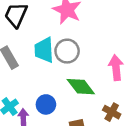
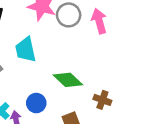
gray circle: (67, 51) -> (69, 15), moved
pink arrow: (116, 68) -> (99, 21), moved

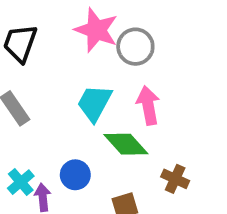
pink arrow: (99, 21) -> (148, 105), moved
cyan trapezoid: (26, 50) -> (94, 103), moved, turned 36

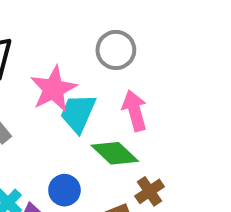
pink star: (96, 30) -> (53, 89), moved, turned 30
brown cross: (175, 179) -> (150, 191), moved, turned 36

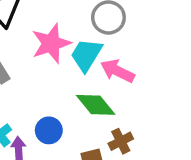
pink arrow: (135, 111) -> (117, 71), turned -56
cyan trapezoid: (78, 113) -> (86, 55), moved

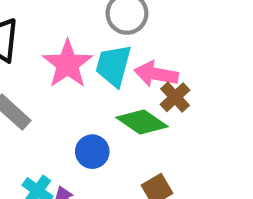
blue circle: (49, 130) -> (92, 152), moved
brown cross: (121, 141) -> (175, 97), moved

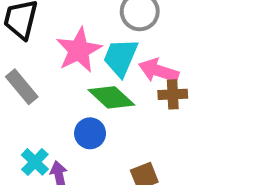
brown cross: (175, 97) -> (173, 94), turned 32
green diamond: (142, 122) -> (111, 97), moved

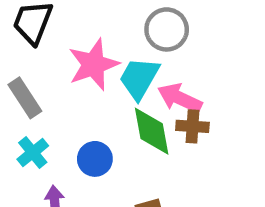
green diamond: (111, 97) -> (152, 131), moved, turned 30
cyan cross: (35, 162) -> (33, 152), moved

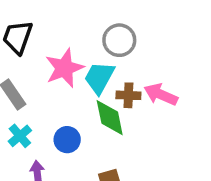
pink arrow: (180, 98) -> (161, 94), moved
brown cross: (192, 126) -> (128, 95), moved

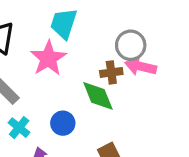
gray circle: (119, 40) -> (131, 45), moved
cyan trapezoid: (99, 78) -> (64, 24), moved

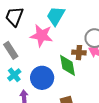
pink star: (48, 58) -> (42, 36), turned 30
blue circle: (63, 123) -> (42, 78), size x1.5

